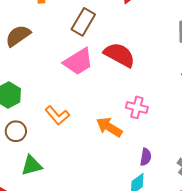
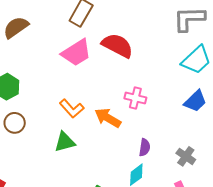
orange L-shape: (57, 115) -> (72, 109), moved
green triangle: (32, 166) -> (65, 142), moved

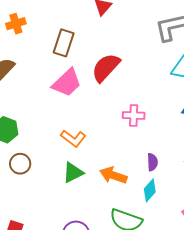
red semicircle: (117, 46) -> (106, 68), turned -64
orange arrow: (108, 118) -> (113, 175), moved

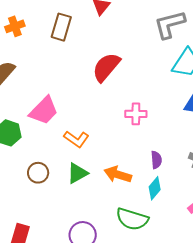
brown rectangle: (64, 43) -> (61, 27), moved
pink trapezoid: (67, 83) -> (44, 111), moved
brown circle: (20, 164) -> (38, 173), moved

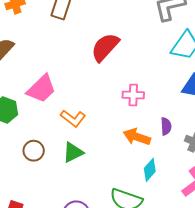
purple semicircle: (156, 160) -> (166, 126), moved
orange arrow: (118, 174) -> (137, 137), moved

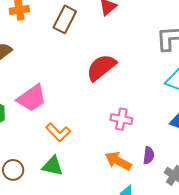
brown circle: (34, 151) -> (13, 170), moved
green triangle: (73, 152) -> (53, 166), turned 30

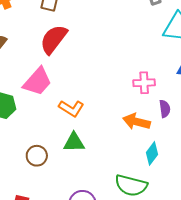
red semicircle: (101, 67) -> (54, 39), moved
pink cross: (121, 119) -> (144, 83), moved

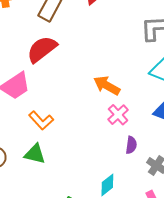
pink cross: (144, 83) -> (118, 115), turned 35
orange arrow: (136, 122) -> (107, 85), moved

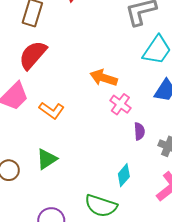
orange L-shape: (41, 120) -> (52, 110), moved
green triangle: (35, 154) -> (47, 159), turned -35

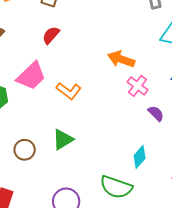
red semicircle: (33, 55) -> (51, 35), size x0.6
purple semicircle: (139, 131) -> (156, 113), turned -42

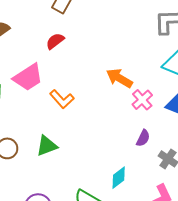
pink cross: (138, 86) -> (142, 100), moved
purple semicircle: (156, 113) -> (143, 138), turned 60

